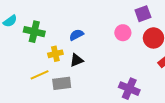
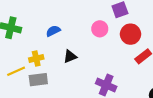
yellow cross: (55, 54) -> (36, 58), moved
black triangle: (76, 60) -> (70, 56), moved

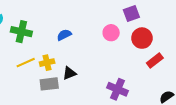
black triangle: (70, 56) -> (69, 73), moved
yellow line: (16, 71) -> (26, 63), moved

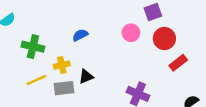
green cross: (21, 32) -> (33, 47), moved
yellow line: (26, 63) -> (36, 80), moved

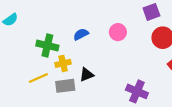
pink circle: (131, 33) -> (118, 32), moved
green cross: (33, 47) -> (47, 46), moved

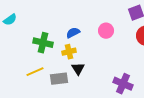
yellow cross: (63, 63) -> (69, 52), moved
black triangle: (87, 75) -> (78, 69), turned -40

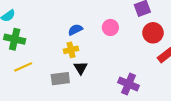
green cross: (43, 43) -> (15, 39), moved
yellow line: (35, 72) -> (23, 67), moved

